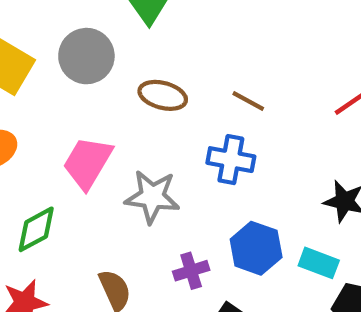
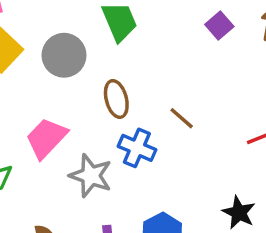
brown ellipse: (163, 95) -> (116, 99), turned 48
blue cross: (231, 160) -> (137, 148), moved

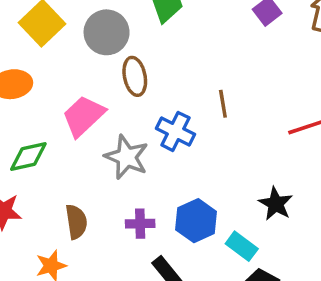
brown ellipse: (116, 99) -> (135, 76), moved
brown line: (182, 118) -> (223, 104), turned 36

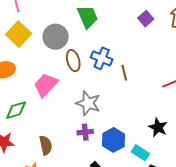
blue cross: (175, 131) -> (102, 58), moved
gray star: (126, 157) -> (88, 103), moved
purple cross: (140, 224) -> (85, 132), moved

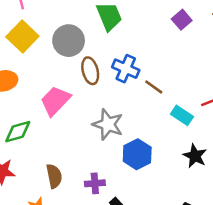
brown line: (124, 73) -> (154, 87), turned -42
purple cross: (85, 132) -> (95, 183), moved
blue hexagon: (114, 140) -> (137, 154), moved
cyan rectangle: (140, 153) -> (182, 115), moved

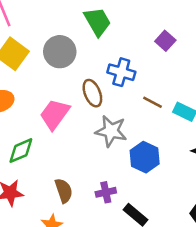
purple square: (182, 20) -> (165, 41), moved
brown ellipse: (90, 71) -> (92, 93), moved
brown line: (154, 87) -> (153, 102), moved

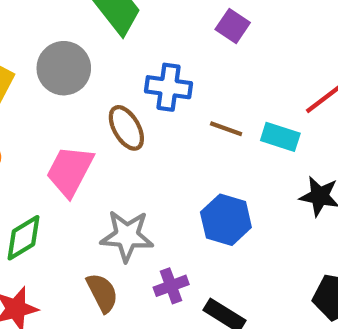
gray star: (111, 131) -> (127, 236), moved

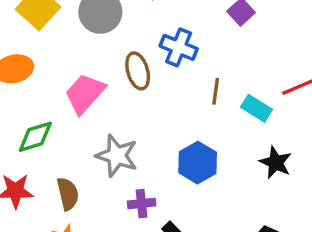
brown line: (226, 129) -> (216, 91), turned 64
brown semicircle: (102, 293) -> (68, 194), moved

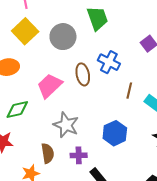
brown semicircle: (68, 194) -> (48, 153), moved

